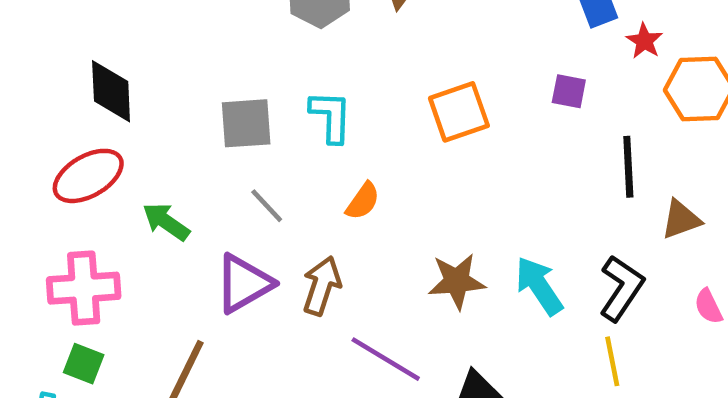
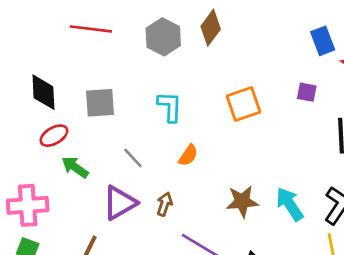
gray square: (246, 123) -> (100, 103), moved
red ellipse: (88, 176) -> (54, 136), moved, size x0.7
brown arrow: (322, 286) -> (165, 204), size x0.7

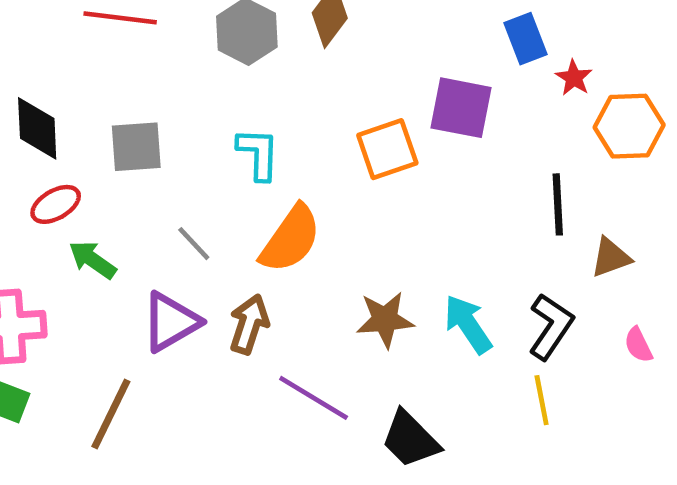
purple square: (307, 92) -> (461, 108), moved, size x1.8
orange semicircle: (188, 155) -> (291, 239), size x1.8
brown arrow: (165, 204) -> (249, 324), size x1.4

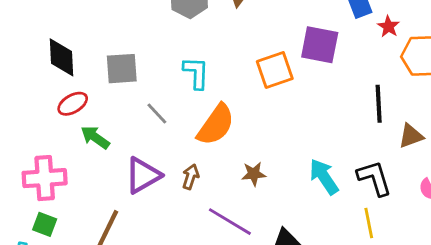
gray line: (194, 244) -> (157, 114), moved
brown star: (385, 320) -> (254, 174), moved, size x0.7
brown arrow: (249, 324) -> (191, 177), size x0.7
black L-shape: (551, 326) -> (374, 178), turned -51

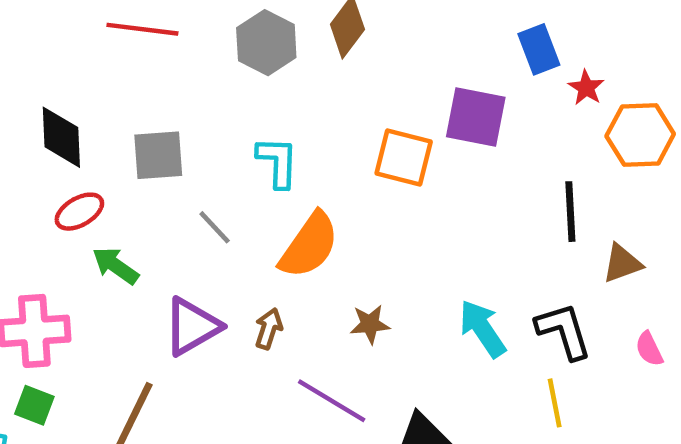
orange square: (275, 70) -> (404, 157), turned 33

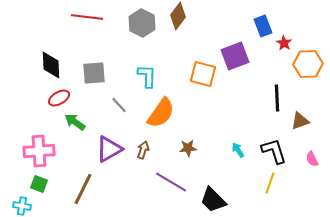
purple square: (476, 117) -> (235, 56), turned -32
cyan arrow: (483, 329) -> (238, 150), size x0.6
yellow line: (555, 403) -> (270, 183), turned 30

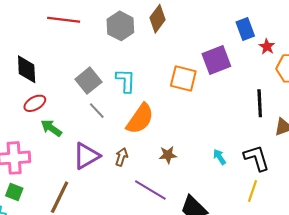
gray square: (94, 73) -> (88, 81), moved, turned -35

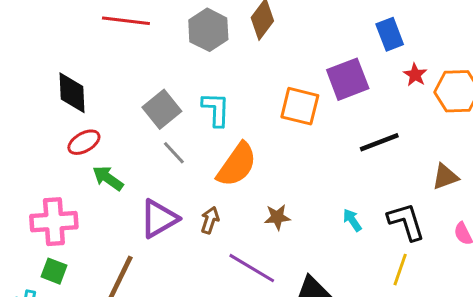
red star: (267, 47) -> (415, 75), moved
black line: (260, 103) -> (379, 142), moved, turned 72

